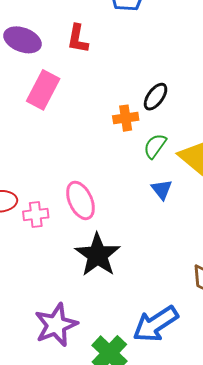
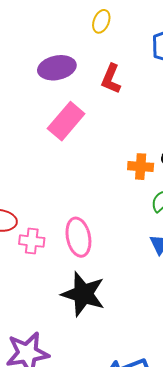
purple ellipse: (23, 40) -> (57, 68), turned -45
black star: (98, 255) -> (83, 294), turned -30

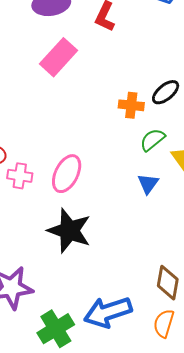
pink ellipse: (78, 237) -> (67, 174), turned 36

